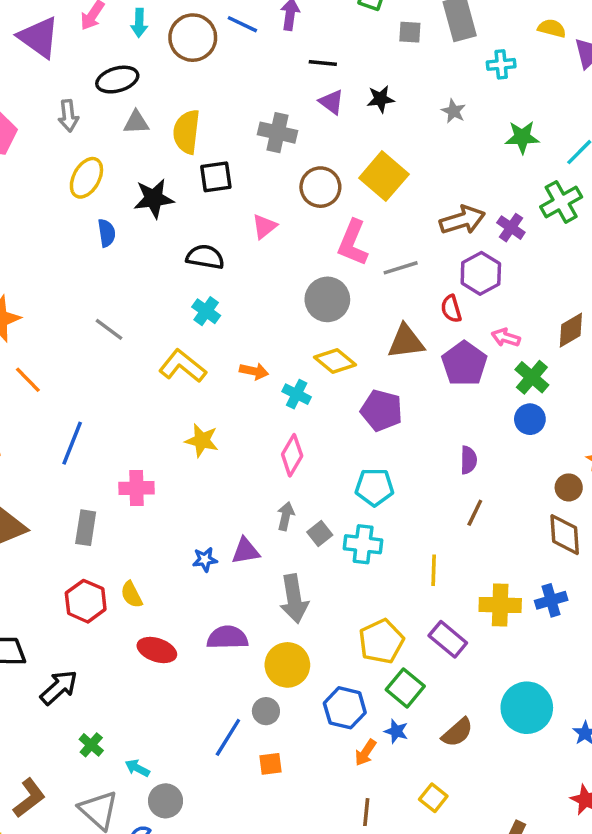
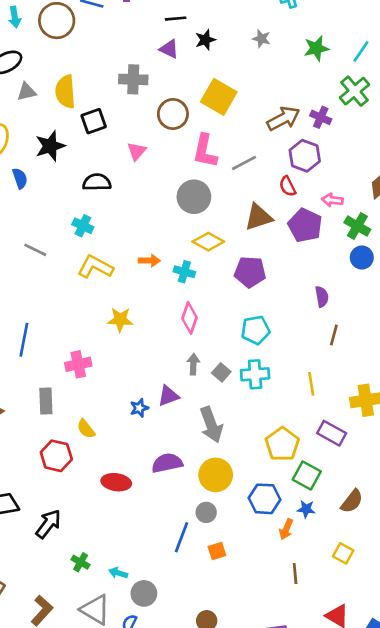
black line: (323, 63) -> (176, 19), moved
cyan cross: (206, 311) -> (83, 226), moved
yellow semicircle: (131, 595) -> (86, 429), moved

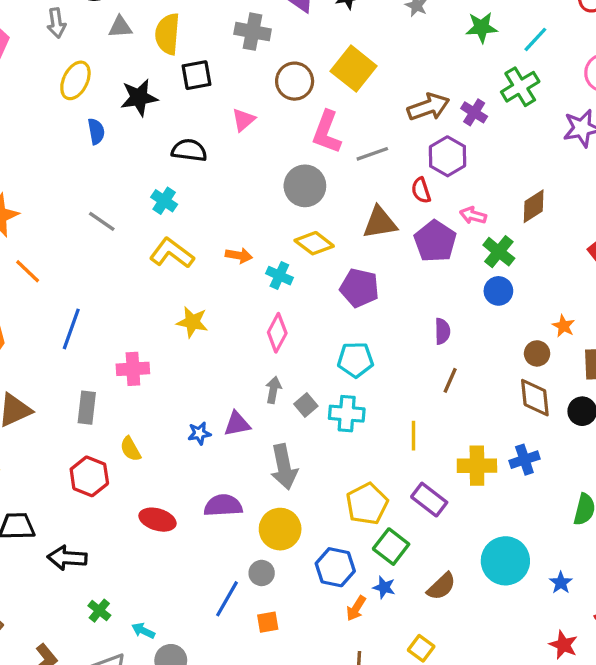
black arrow: (48, 524) -> (67, 558), turned -132

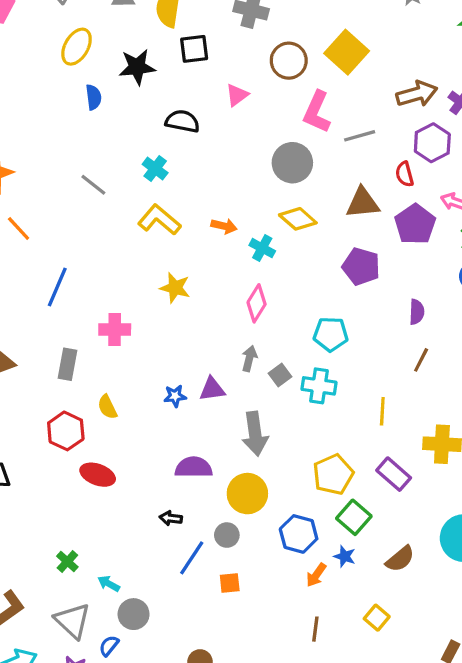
purple pentagon: (359, 288) -> (361, 266), moved
red ellipse: (158, 520) -> (98, 475), moved
black arrow: (67, 558) -> (171, 518), moved, size x0.6

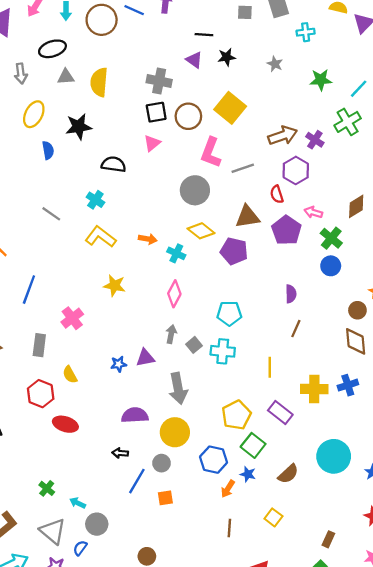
black square: (194, 49) -> (156, 112), moved
purple pentagon: (361, 266) -> (234, 251), moved
pink cross: (115, 329) -> (72, 318), turned -35

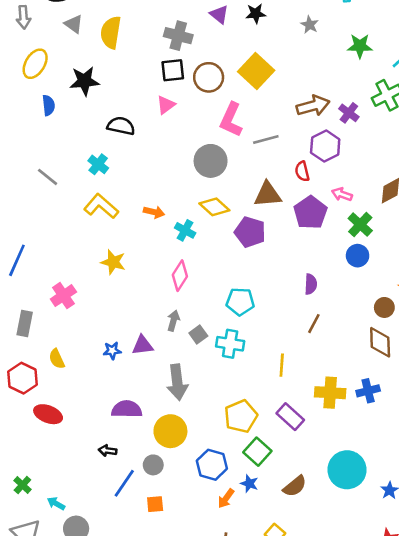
gray triangle: (66, 77) -> (74, 24), turned 36

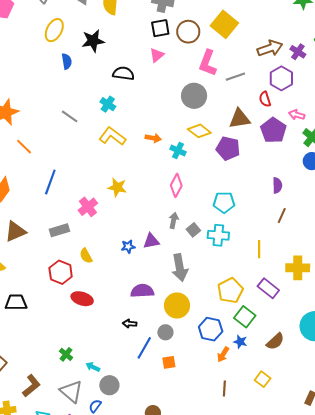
yellow star: (113, 262) -> (117, 187), moved
gray rectangle: (25, 324) -> (59, 230), turned 66

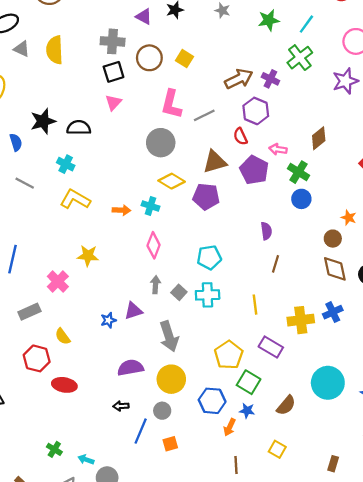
yellow square: (224, 24) -> (185, 59), size x0.6
brown circle: (188, 32) -> (149, 58), moved
black star: (93, 41) -> (43, 121), moved
blue semicircle: (67, 61) -> (16, 142), moved
orange arrow: (153, 138) -> (122, 210), moved

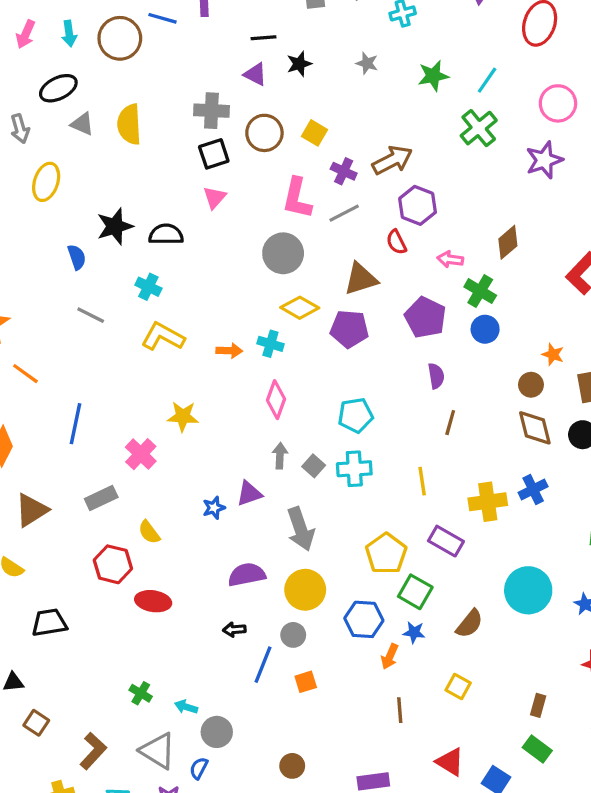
purple cross: (270, 79) -> (344, 171), moved
purple pentagon: (254, 170) -> (425, 317), moved

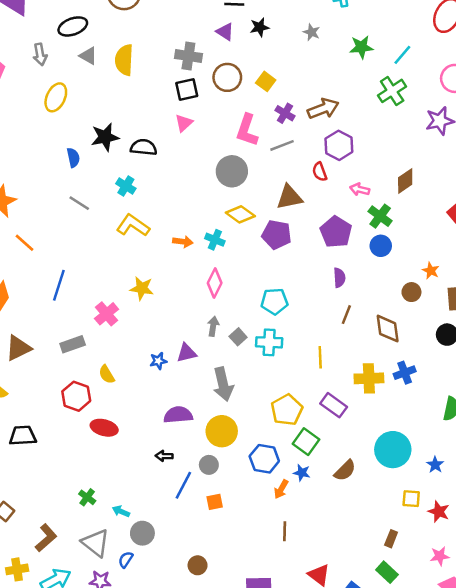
brown diamond: (535, 428) -> (388, 329), moved
yellow square: (458, 687) -> (411, 499), moved, turned -30

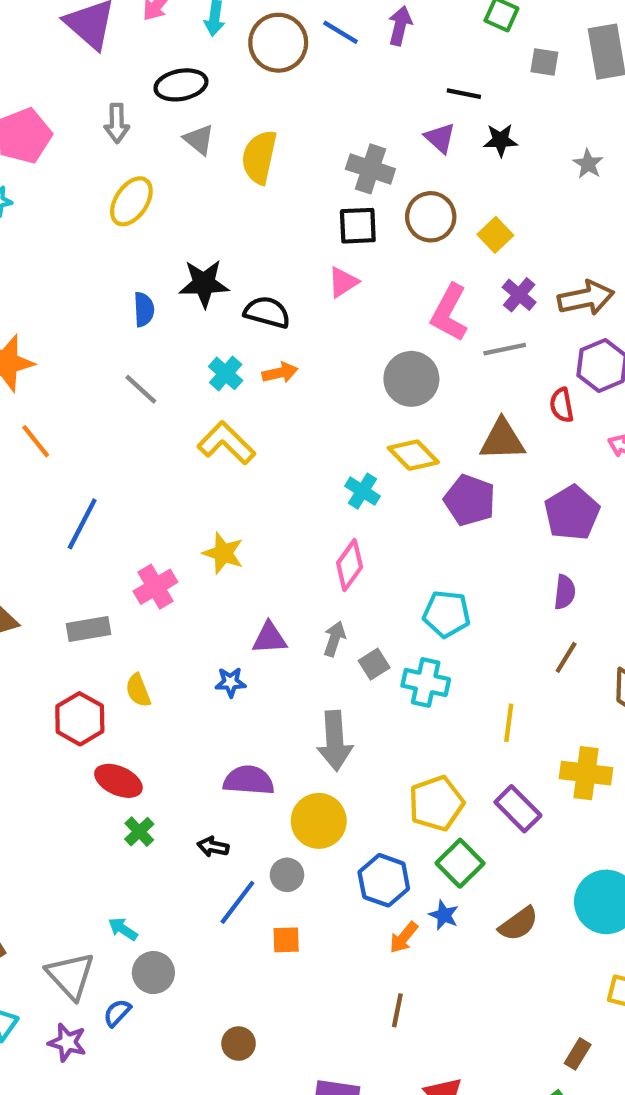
orange arrow: (183, 242) -> (280, 373), moved, turned -30
purple triangle: (187, 353) -> (269, 638), moved
green cross: (87, 497) -> (139, 832), moved

